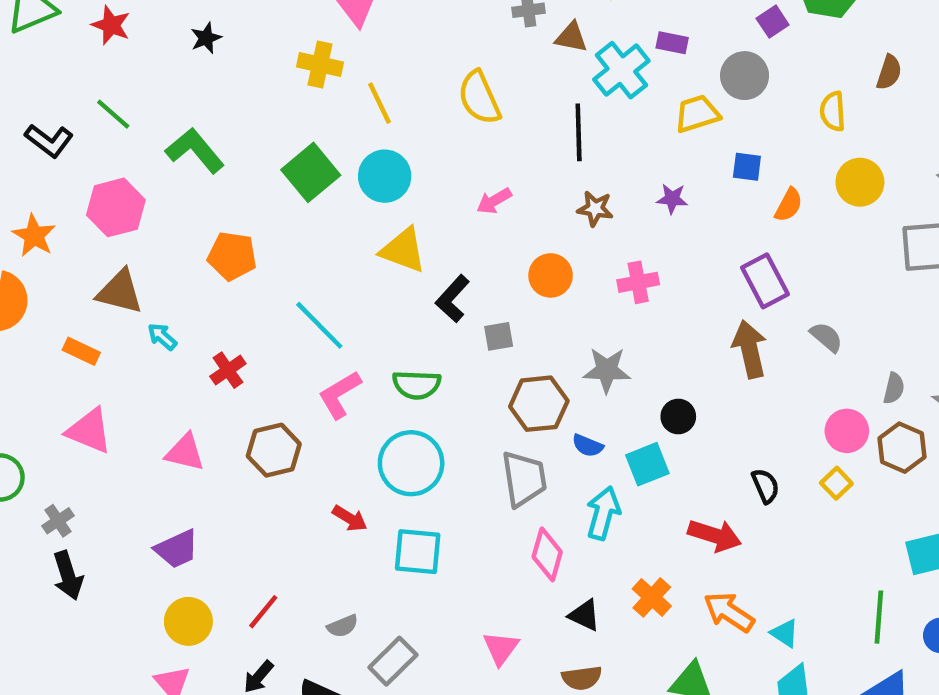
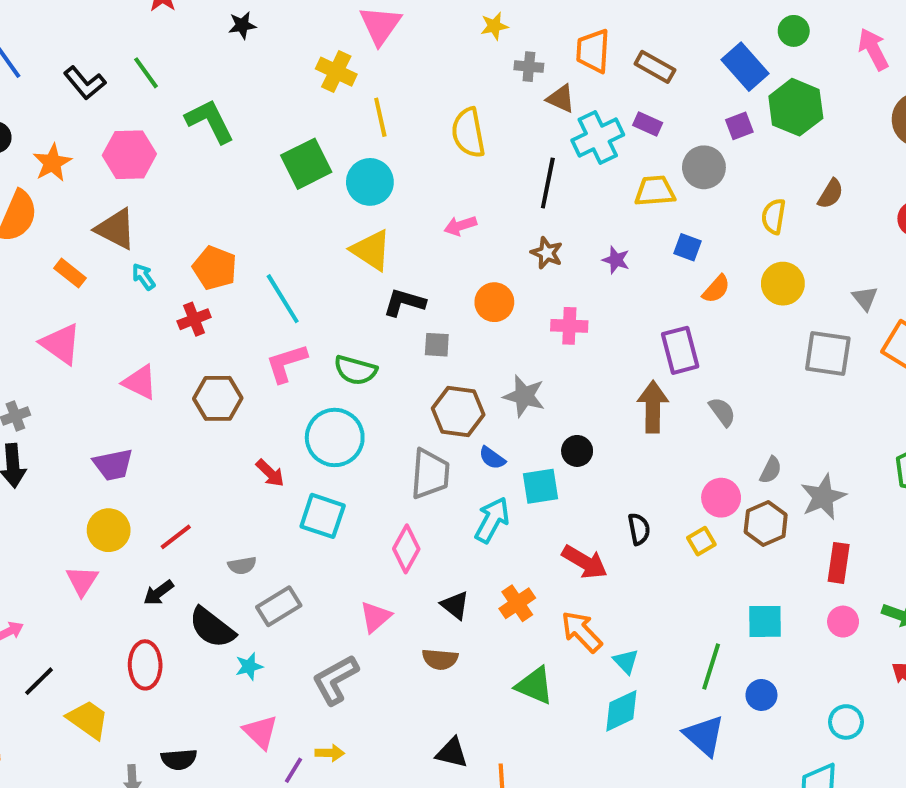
orange pentagon: (232, 256) -> (215, 268), moved
black L-shape: (453, 299) -> (404, 302), turned 51
pink diamond: (547, 554) -> (406, 549), moved

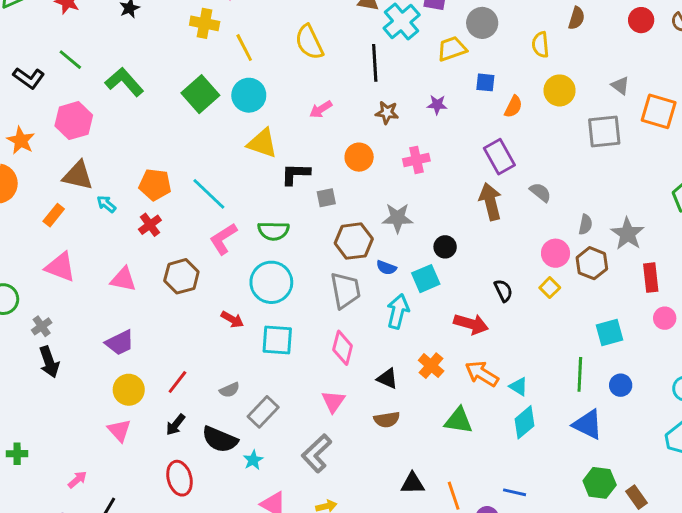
orange rectangle: (70, 273) -> (54, 215), turned -75

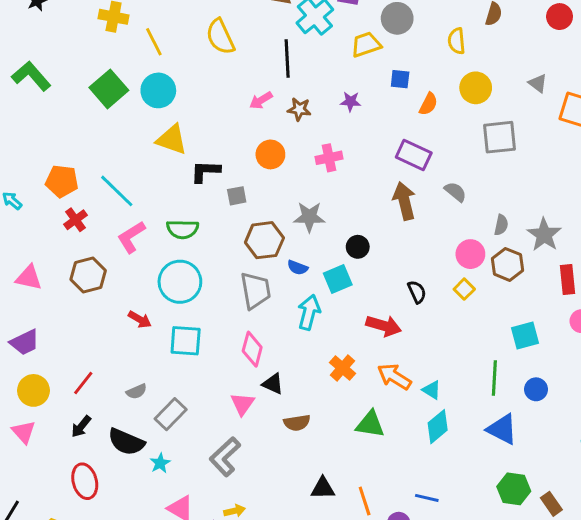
pink arrow: (321, 109) -> (261, 100), moved
gray square: (604, 131) -> (500, 137), moved
purple rectangle: (499, 157) -> (414, 155), turned -36
red cross: (150, 225) -> (75, 220), moved
black triangle: (387, 378) -> (273, 384), moved

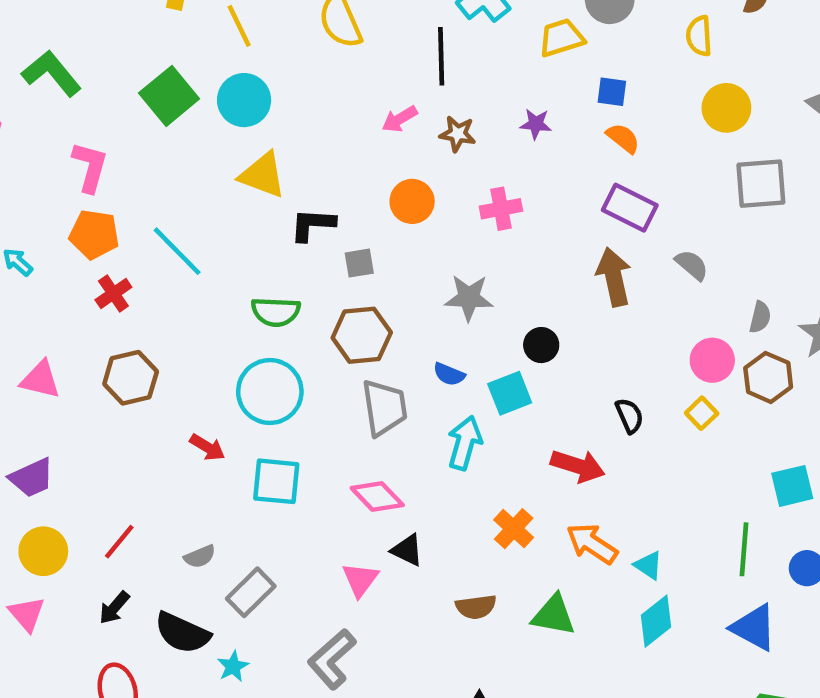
orange semicircle: (428, 104) -> (623, 138), moved, turned -80
pink L-shape: (131, 237) -> (90, 167), moved, turned 136
brown hexagon: (264, 240) -> (362, 335), moved
pink diamond: (252, 349) -> (377, 496), turned -60
brown semicircle: (297, 423) -> (476, 607), moved

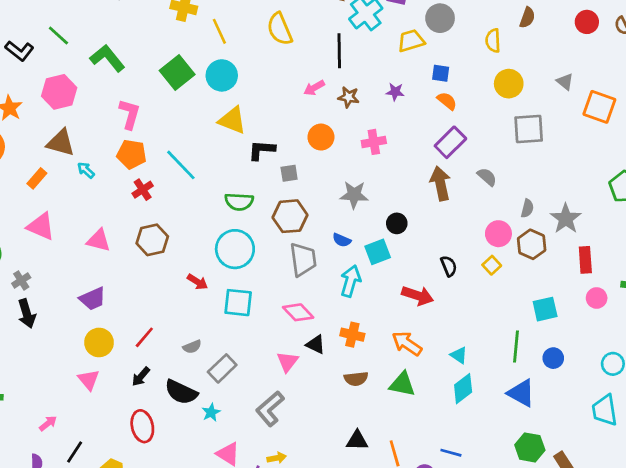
purple rectangle: (630, 208) -> (450, 142), turned -72
orange cross: (514, 529) -> (352, 335), moved, turned -30
orange arrow: (592, 544) -> (407, 344), moved

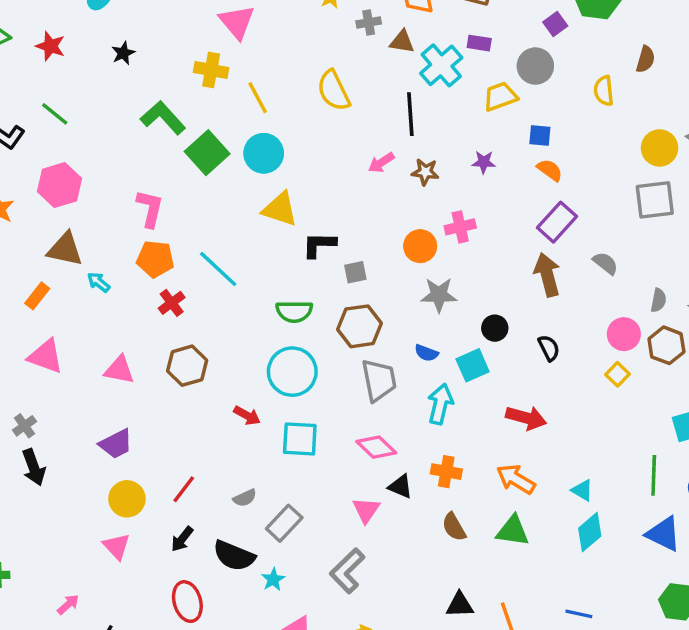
green L-shape: (107, 58) -> (163, 118), moved
yellow circle: (509, 84) -> (660, 148), moved
orange circle: (321, 137) -> (420, 246), moved
black semicircle: (449, 266) -> (549, 348), moved
brown semicircle: (356, 379) -> (454, 527), turned 70

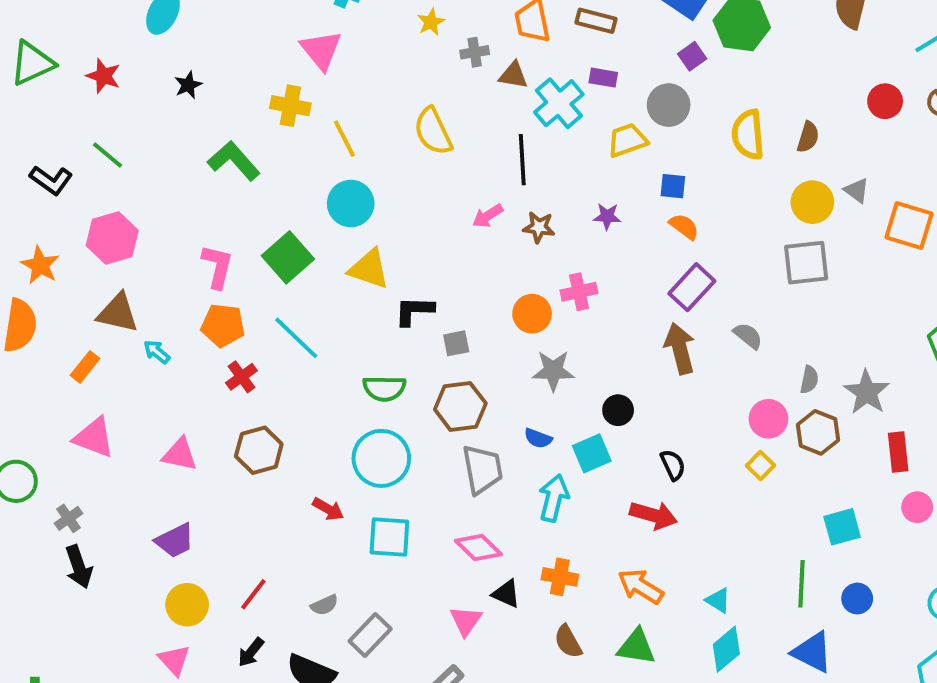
brown semicircle: (646, 59) -> (808, 137), moved
yellow semicircle: (604, 91) -> (748, 135), size x1.4
green square: (207, 153) -> (288, 257), moved
black semicircle: (549, 348) -> (673, 465), moved

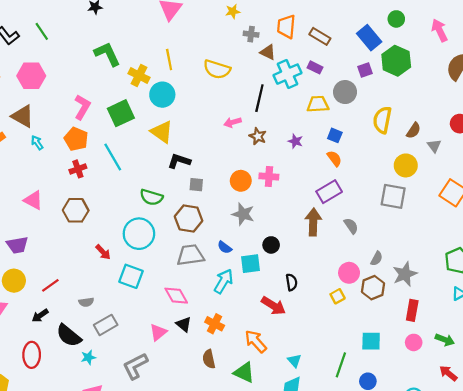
yellow cross: (290, 106) -> (139, 76), moved
yellow semicircle: (433, 131) -> (217, 69), turned -64
gray triangle: (857, 190) -> (434, 146), moved
gray trapezoid: (482, 469) -> (190, 255), turned -104

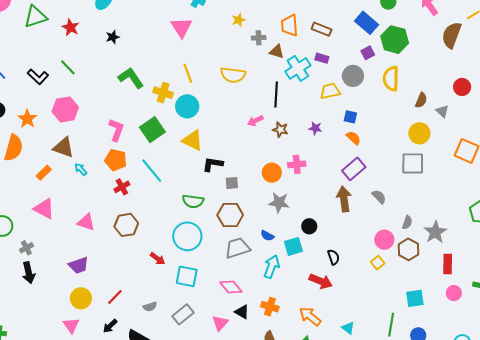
yellow semicircle: (382, 120) -> (391, 79), moved
gray rectangle: (106, 325) -> (183, 314), moved

